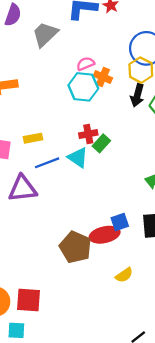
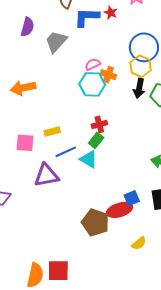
green rectangle: (101, 143) -> (96, 140), moved
cyan triangle: (78, 158) -> (89, 159), moved

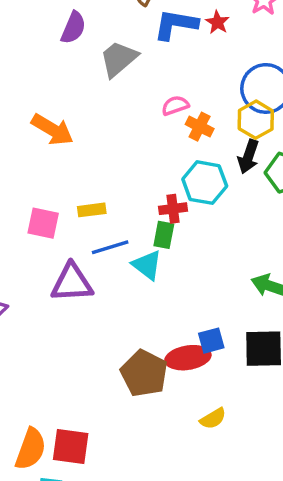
cyan hexagon: (92, 84) -> (205, 183), moved
orange arrow: (23, 88) -> (52, 130), turned -145
green rectangle: (96, 140) -> (164, 235), turned -35

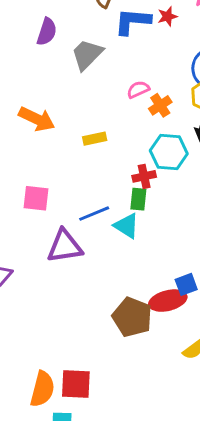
red star: (217, 22) -> (167, 16), turned 30
orange cross: (200, 127) -> (160, 105), turned 35
yellow rectangle: (92, 210) -> (95, 139), moved

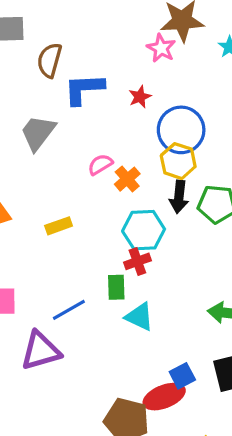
red star: (167, 16) -> (140, 97), moved
red cross: (144, 176) -> (137, 261), moved
cyan triangle: (127, 226) -> (139, 317), moved

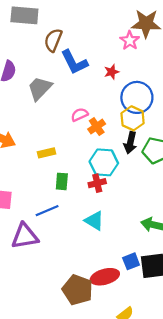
blue L-shape: (84, 89) -> (74, 62), turned -120
green rectangle: (116, 287) -> (62, 181), moved
blue square: (182, 376) -> (131, 261), moved

